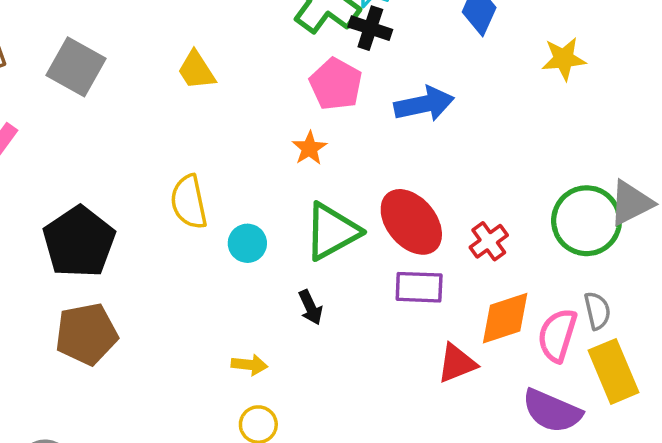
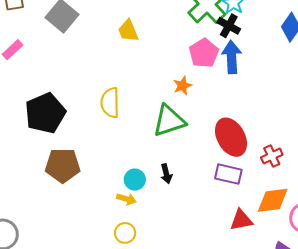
blue arrow: (424, 104) -> (232, 57), moved, turned -92
green triangle: (332, 231) -> (169, 121), moved
cyan circle: (247, 243) -> (135, 180), moved
brown pentagon: (86, 334) -> (63, 165), moved

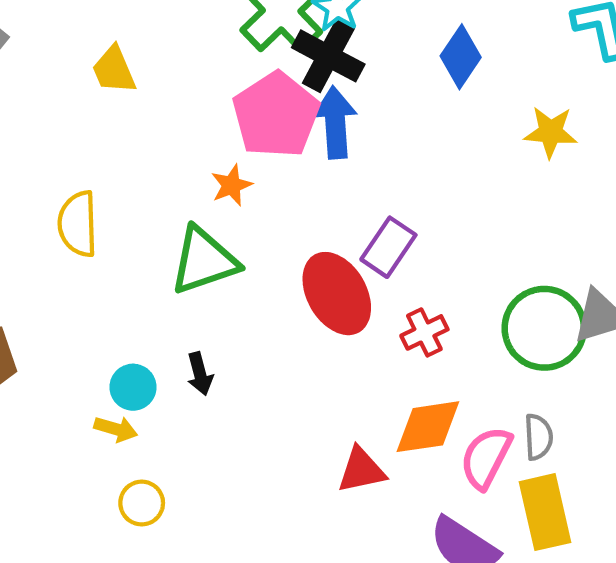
black cross: (229, 26) -> (328, 56), size x1.4
pink pentagon: (204, 53) -> (276, 115), size x1.4
purple rectangle: (228, 174) -> (388, 247), moved, turned -68
yellow circle: (125, 233) -> (142, 503), moved

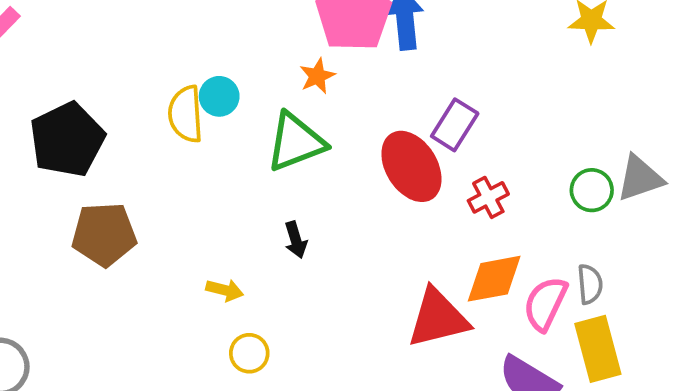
green circle: (544, 328) -> (592, 190), size x0.6
cyan circle: (133, 387) -> (219, 96), moved
red triangle: (361, 470) -> (438, 318), size x1.5

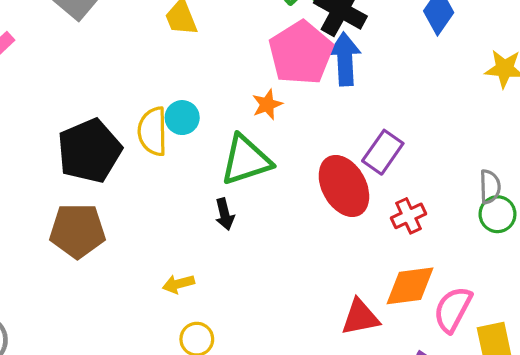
black pentagon: (67, 140) -> (89, 151), moved
black arrow: (296, 240) -> (225, 214), moved
gray semicircle: (590, 284) -> (490, 187), moved
yellow arrow: (225, 290) -> (178, 284), turned 148
red triangle: (438, 318) -> (360, 317), size x0.7

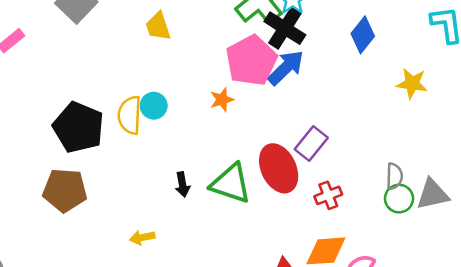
blue arrow: (345, 59) -> (286, 68), turned 45
black pentagon: (89, 151) -> (78, 127), turned -30
green triangle: (246, 160) -> (231, 183), moved, turned 33

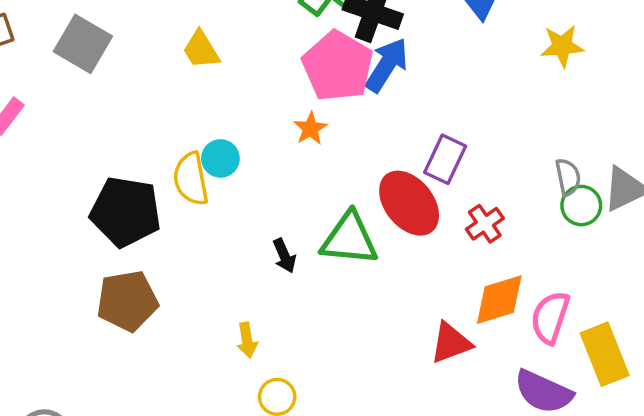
yellow arrow: (142, 238) -> (247, 340), turned -75

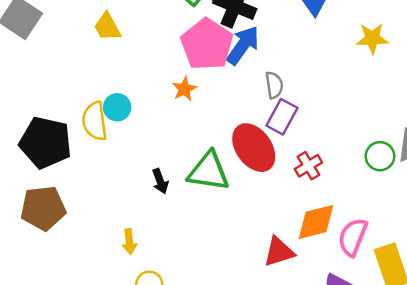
gray semicircle: (568, 177) -> (274, 85), moved

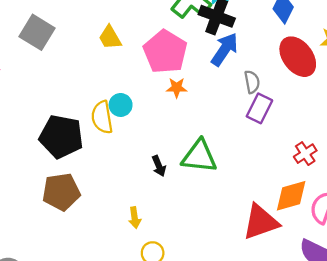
pink pentagon: (207, 44) -> (165, 52), moved
orange star: (184, 89) -> (177, 88), turned 30
red ellipse: (254, 148) -> (298, 57), moved
red cross: (308, 166) -> (305, 154), moved
red triangle: (279, 252) -> (261, 222), size x1.4

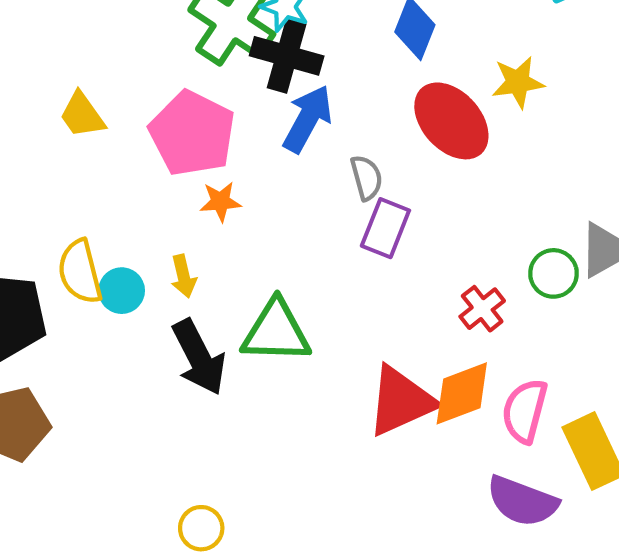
cyan circle: (121, 105) -> (122, 291), moved
black arrow: (159, 166) -> (199, 357), size x1.8
yellow arrow: (135, 218) -> (183, 276), moved
red triangle: (261, 222) -> (401, 401), moved

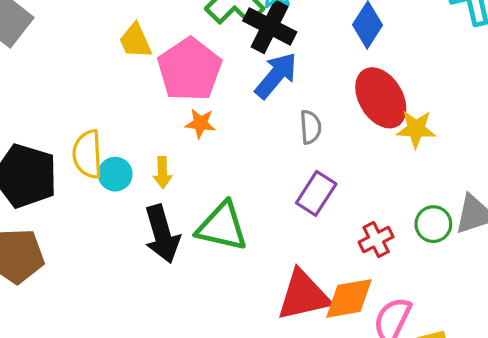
yellow star: (518, 82) -> (416, 129), moved
yellow trapezoid: (82, 115) -> (135, 41), moved
purple rectangle: (385, 228) -> (316, 193), moved

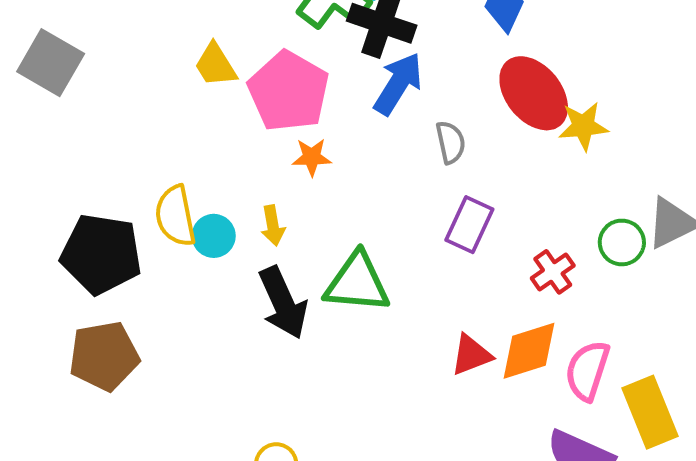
red triangle: (303, 295) -> (471, 355), size x0.6

